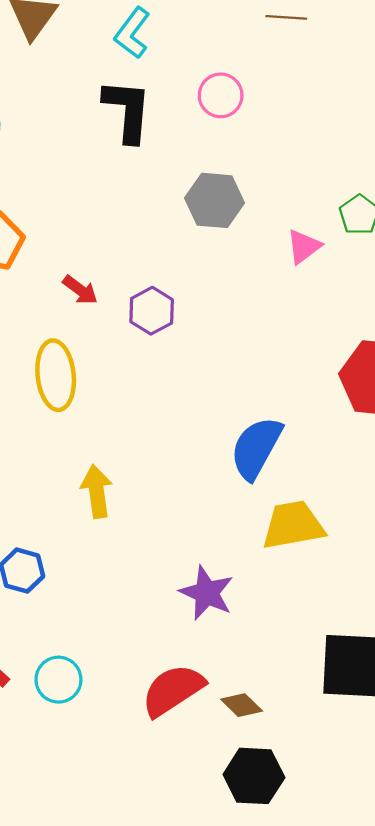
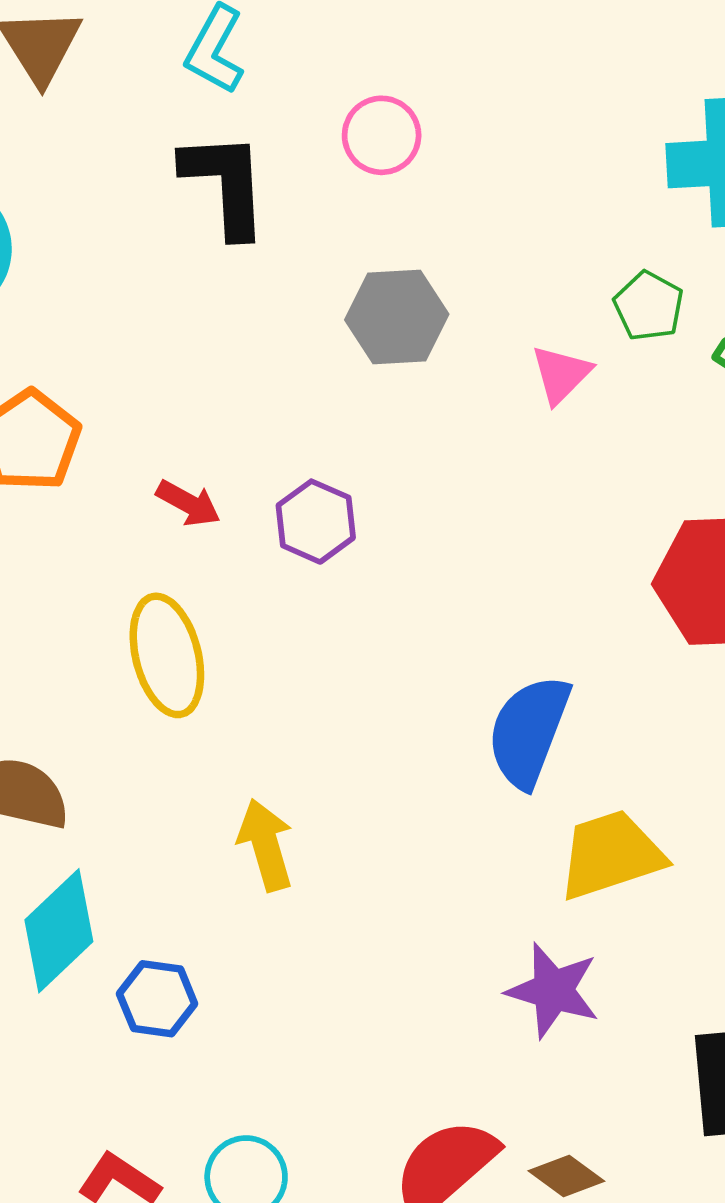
purple star: (207, 593) -> (553, 990), moved

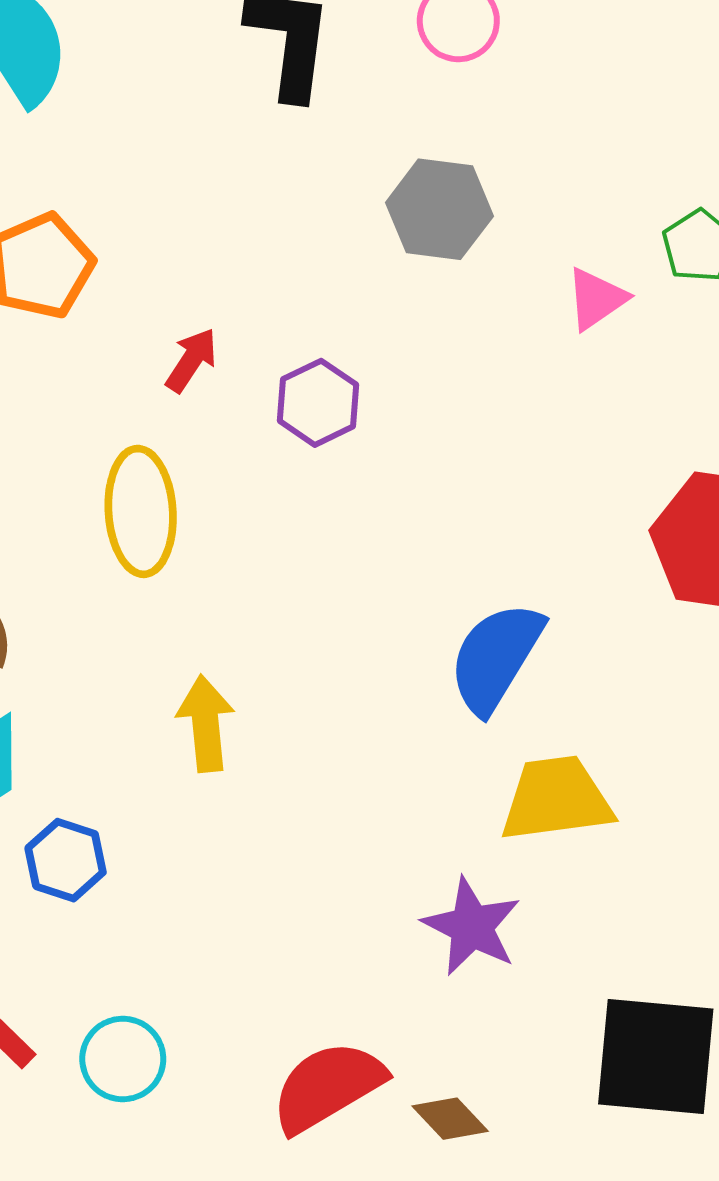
red arrow: (188, 503) -> (191, 360), turned -96

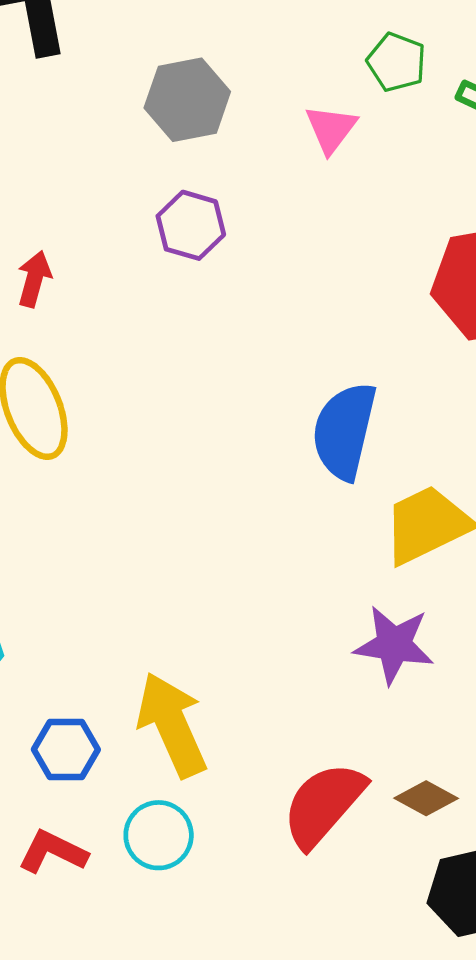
purple hexagon: (318, 403) -> (191, 225), moved
yellow arrow: (206, 724) -> (172, 725), moved, size x1.4
blue hexagon: (66, 860) -> (66, 749), moved

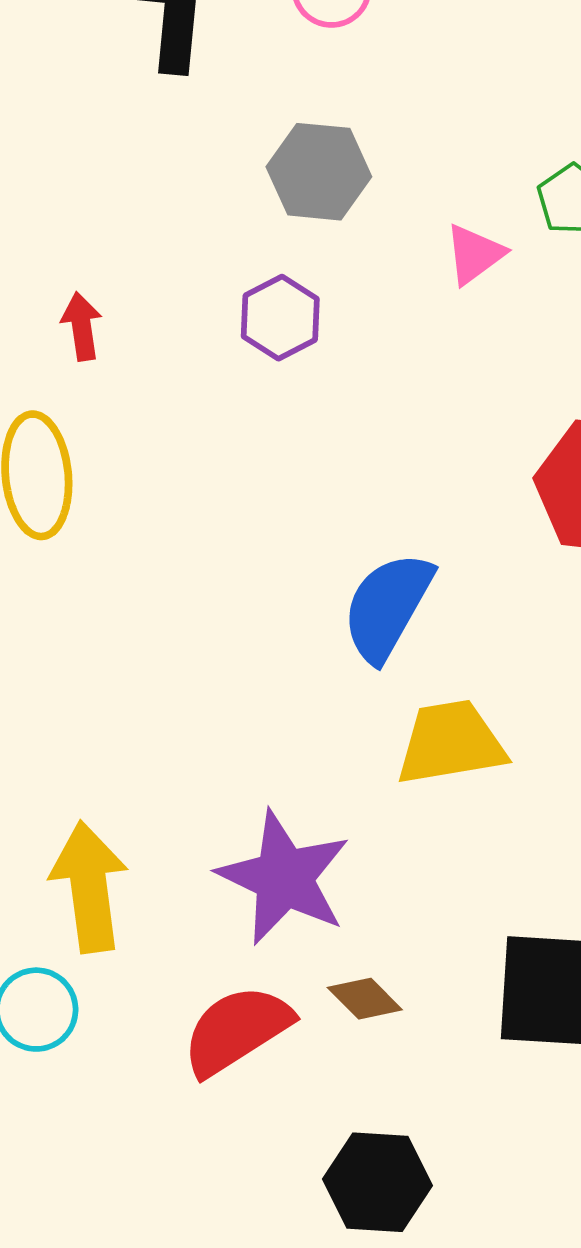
red arrow: (34, 279) -> (82, 326), turned -40
purple star: (394, 645) -> (284, 878), moved, size x1.4
brown diamond: (426, 798) -> (365, 999), moved

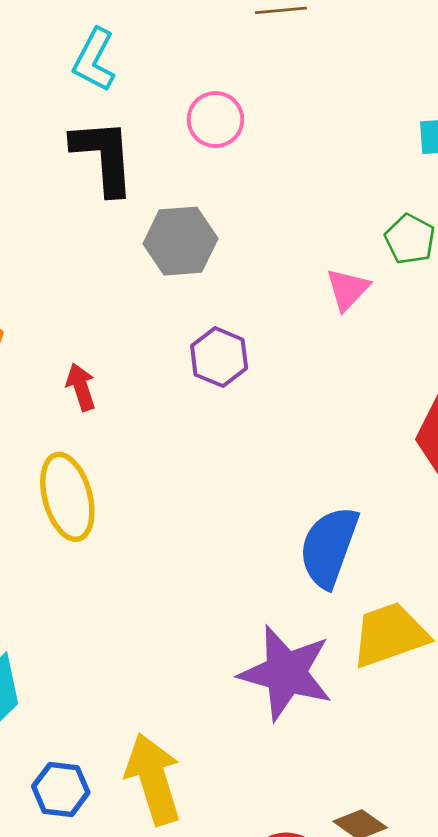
gray hexagon: (319, 172) -> (180, 241), moved
purple star: (284, 878) -> (286, 673), moved

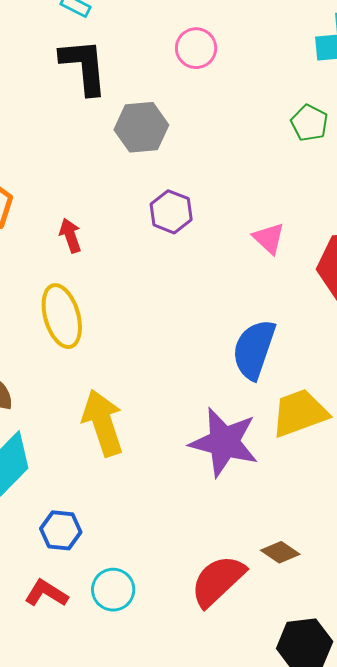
pink circle: (215, 120) -> (196, 48), moved
pink triangle: (348, 289) -> (269, 238), moved, turned -30
yellow arrow: (153, 779) -> (103, 423), moved

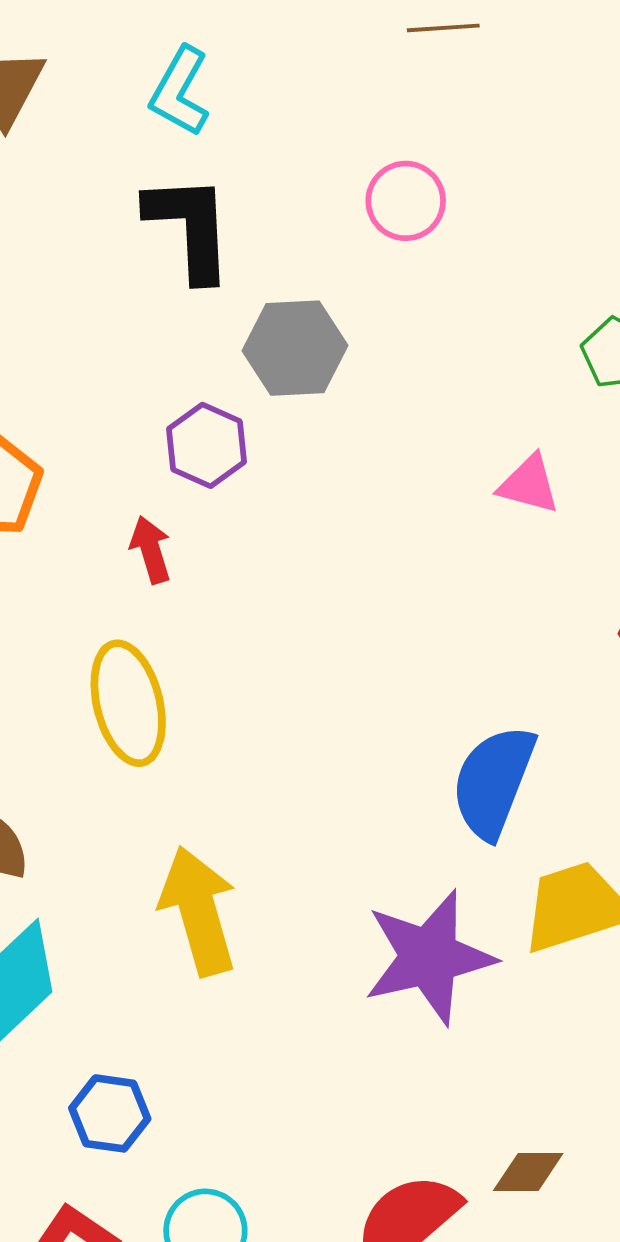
purple hexagon: (171, 212) -> (206, 445), moved
pink triangle: (269, 238) -> (529, 484), moved, turned -30
purple star: (224, 442) -> (429, 957), turned -30
brown diamond: (280, 552) -> (528, 1172), turned -36

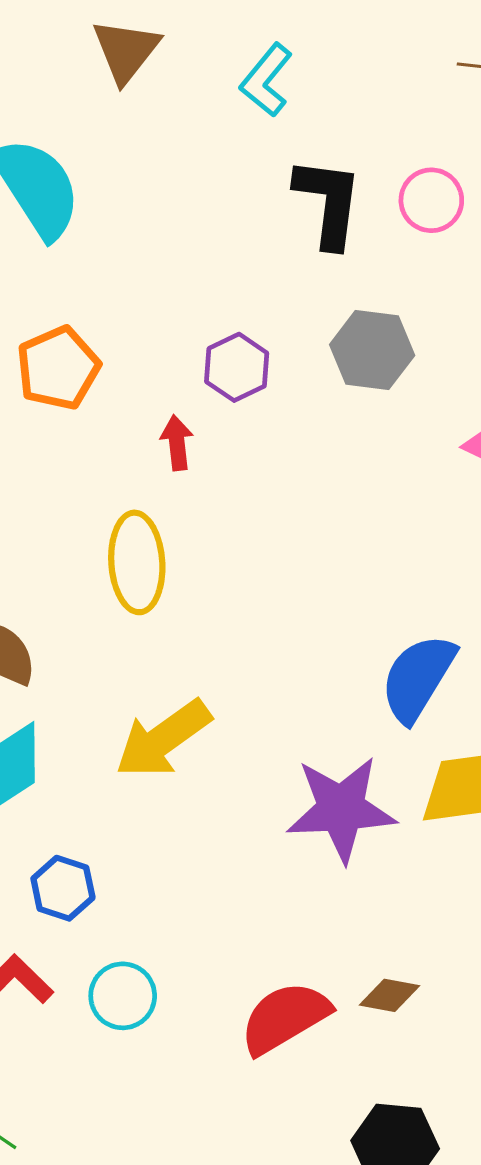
black L-shape: (190, 227) -> (328, 202), moved
gray hexagon: (295, 348) -> (372, 350), moved
yellow arrow: (198, 911) -> (163, 739), turned -120

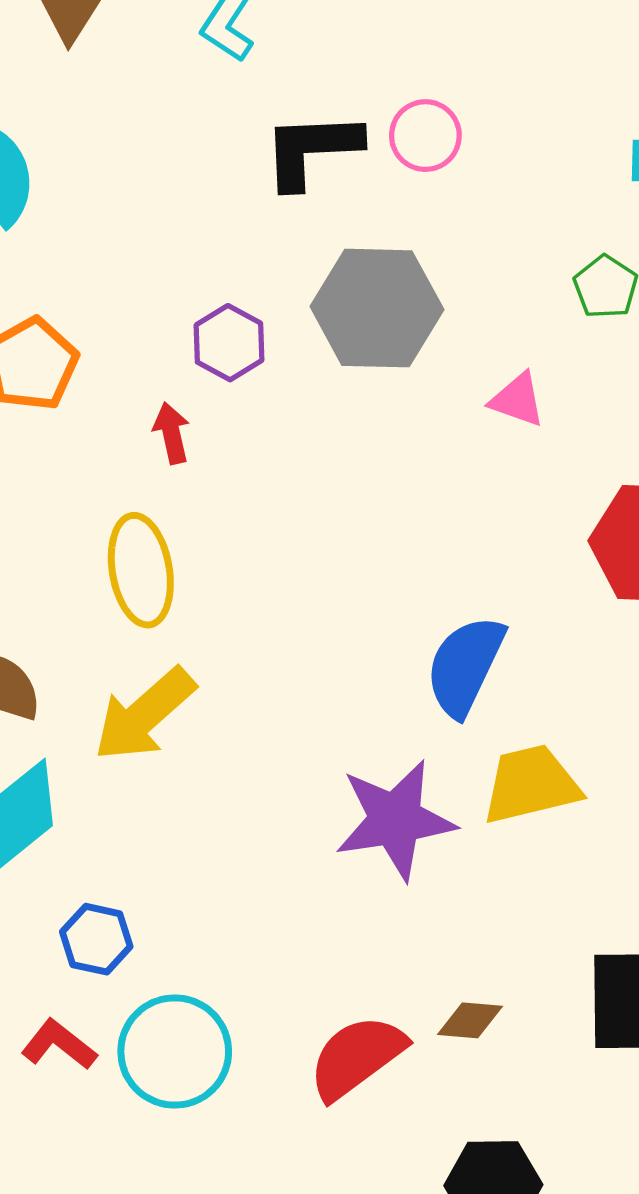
black L-shape: (328, 202) -> (312, 150), turned -94
gray hexagon: (372, 350) -> (377, 308), size x1.4
yellow arrow: (163, 739) -> (144, 715), moved
cyan circle: (123, 996) -> (175, 1051), size x1.5

